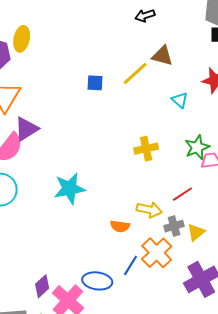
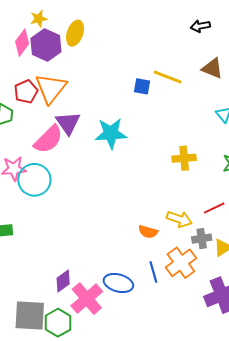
yellow line: (135, 73) -> (168, 77), moved, turned 56
purple triangle: (26, 129) -> (68, 123), turned -40
cyan star: (70, 189) -> (111, 133), moved
blue line: (130, 265) -> (153, 272), turned -55

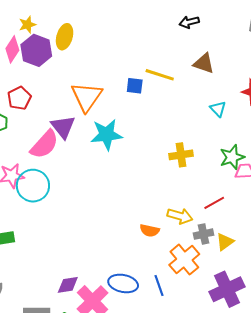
orange triangle: (51, 88) -> (87, 97), moved
blue line: (153, 272) -> (159, 285), moved
purple diamond: (63, 281) -> (68, 285), turned 30

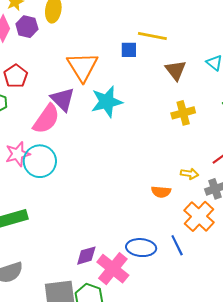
purple hexagon: (36, 50) -> (27, 27), size x0.7
brown triangle: (204, 63) -> (176, 70), moved, turned 40
yellow arrow: (180, 216) -> (189, 174), size x0.7

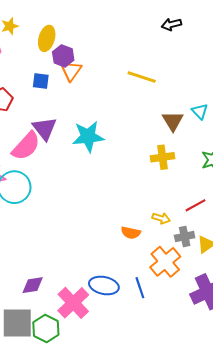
purple hexagon: (27, 27) -> (63, 56), moved
blue square: (129, 50) -> (41, 81), moved
orange triangle: (82, 67) -> (71, 71), moved, size x0.7
brown triangle: (176, 70) -> (173, 121), moved
purple diamond: (86, 256) -> (33, 285), moved

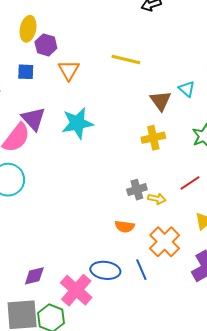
orange triangle: (71, 71) -> (69, 70), moved
orange semicircle: (131, 233) -> (125, 226), moved
gray cross: (185, 236) -> (137, 190), moved

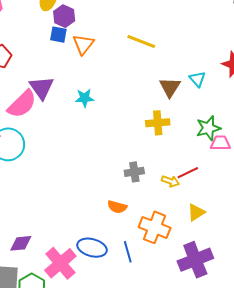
blue square: (26, 72) -> (58, 35), moved
cyan star: (77, 123) -> (85, 98), size x0.6
yellow arrow: (157, 199) -> (170, 181), moved
orange cross: (165, 242) -> (155, 227), turned -32

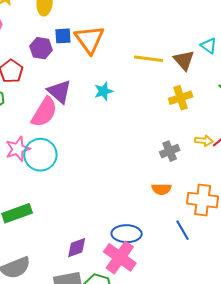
purple hexagon: (64, 16) -> (41, 48), moved
yellow line: (141, 42) -> (149, 59), moved
orange triangle: (83, 44) -> (89, 39), size x1.4
yellow arrow: (170, 181) -> (204, 141), moved
blue ellipse: (92, 248) -> (127, 234), moved

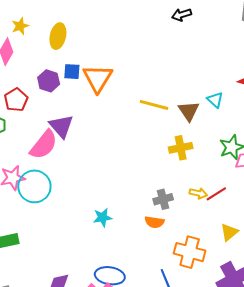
cyan star: (104, 91) -> (103, 217), moved
orange semicircle: (161, 189) -> (154, 222), moved

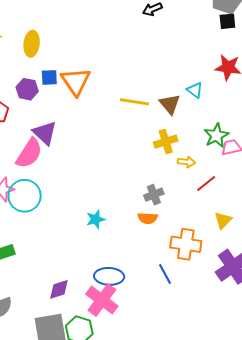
yellow arrow: (198, 193) -> (186, 162), moved

